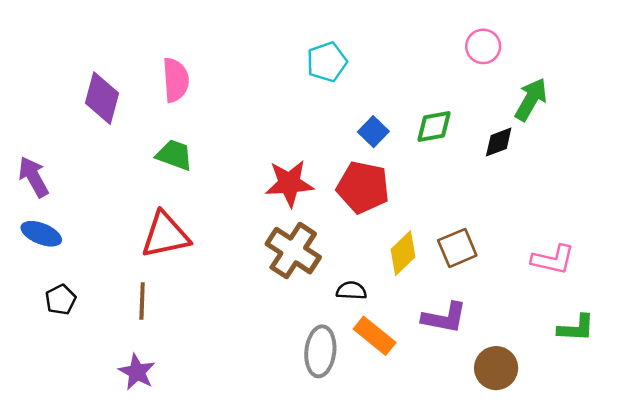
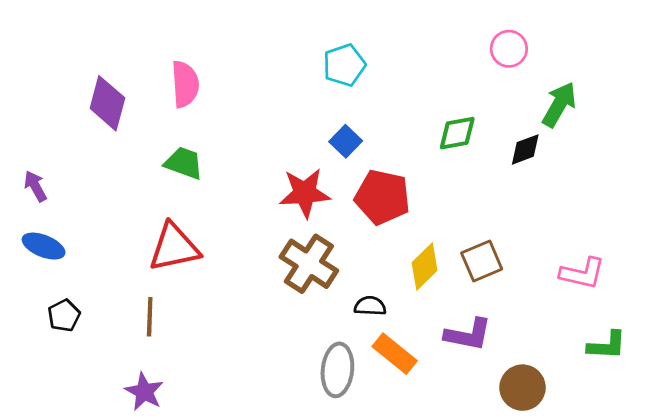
blue square: (373, 132) -> (346, 141), moved
purple arrow: (34, 177) -> (35, 186), size x0.7

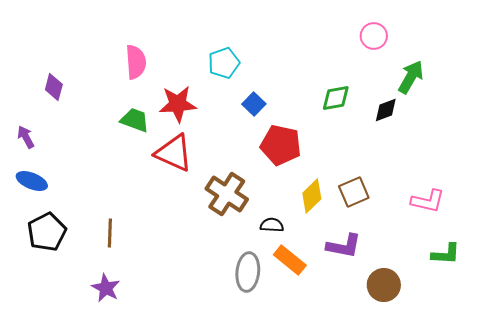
cyan pentagon: (344, 65) -> (224, 63), moved
purple diamond: (107, 103) -> (54, 87), moved, size x0.7
red star: (305, 193) -> (178, 104), moved
red triangle: (174, 247) -> (174, 153), moved, turned 36
black pentagon: (64, 315) -> (47, 232), size x1.6

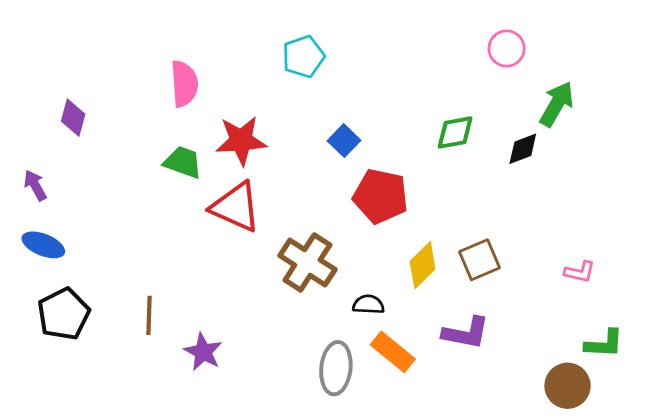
cyan pentagon: (224, 63) -> (303, 57), moved
pink L-shape: (428, 201) -> (580, 272), size x0.7
brown circle: (384, 285) -> (568, 386), moved
purple star: (106, 288) -> (203, 352), moved

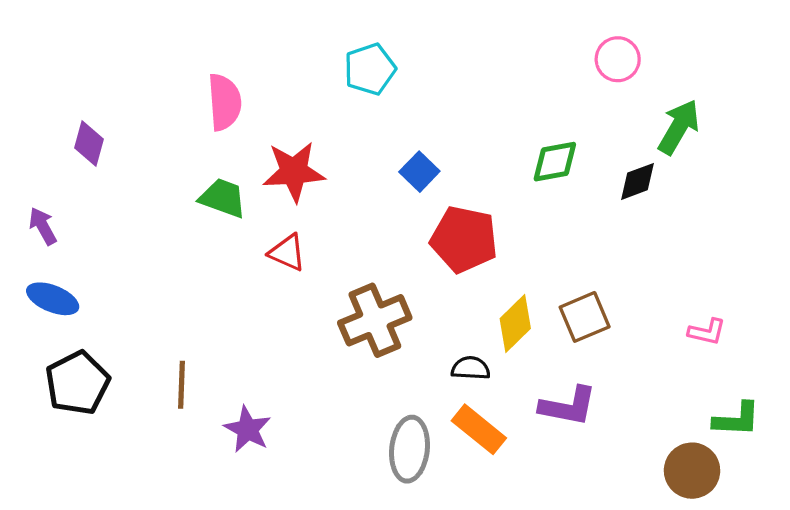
red triangle: (236, 207) -> (287, 253), size x0.6
brown cross: (307, 263) -> (375, 320), turned 34
black semicircle: (368, 304) -> (471, 368), moved

